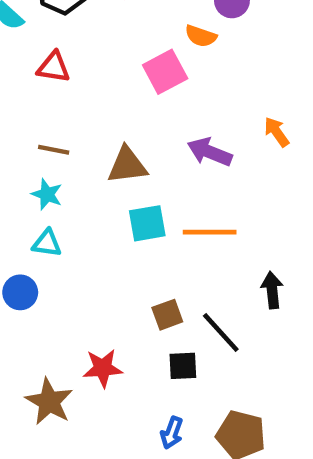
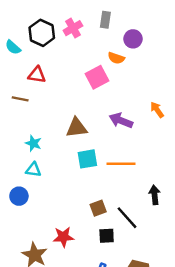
brown line: (54, 150) -> (20, 99), moved

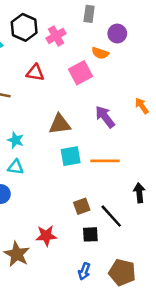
pink cross: (73, 28) -> (56, 36), moved
red triangle: (37, 75) -> (35, 73), moved
purple arrow: (121, 120) -> (105, 117), turned 30

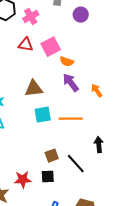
orange semicircle: (100, 53) -> (67, 62), moved
red triangle: (35, 73) -> (26, 45), moved
orange arrow: (142, 106) -> (97, 91), moved
black square: (90, 234) -> (48, 177), moved

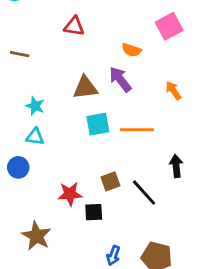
pink square: (51, 47) -> (169, 26), moved
purple arrow: (71, 83) -> (120, 79), moved
black square: (48, 177) -> (94, 212), moved
red star: (23, 180) -> (70, 194), moved

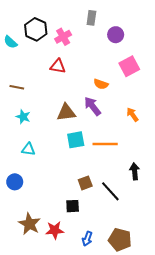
cyan star: (35, 106) -> (23, 117), moved
blue circle: (18, 167) -> (15, 182), moved
red star: (70, 194) -> (55, 230), moved

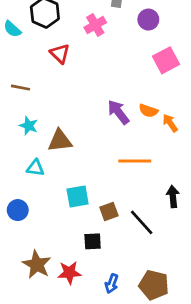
pink cross: (63, 37) -> (95, 25), moved
red triangle: (58, 66) -> (60, 54), moved, turned 35
orange semicircle: (101, 84) -> (148, 111), moved
brown triangle: (66, 112) -> (60, 141), moved
cyan square: (76, 140) -> (78, 196), moved

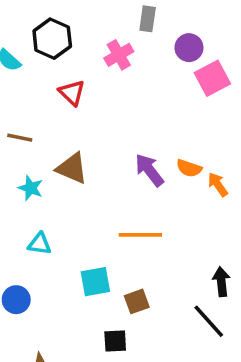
pink square: (166, 60) -> (212, 78), moved
brown triangle: (60, 141) -> (72, 168), moved, turned 30
orange line: (135, 161) -> (140, 235), moved
black line: (142, 222) -> (209, 321), moved

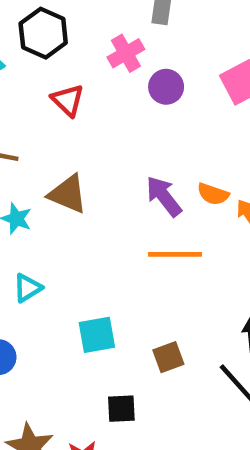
purple circle: (189, 48) -> (166, 87), moved
orange line: (140, 235) -> (175, 254), moved
cyan triangle: (40, 244) -> (28, 288), turned -40
brown square: (137, 301) -> (168, 357), moved

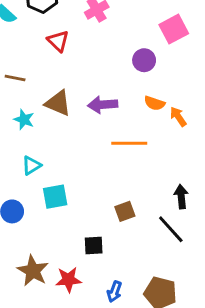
purple circle: (166, 87) -> (144, 60), moved
purple arrow: (164, 196) -> (103, 105), moved, turned -56
cyan square: (97, 335) -> (55, 197), moved

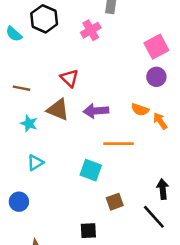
red triangle: (58, 41) -> (69, 78), moved
purple circle: (144, 60) -> (156, 77), moved
cyan square: (55, 197) -> (91, 170), moved, turned 30

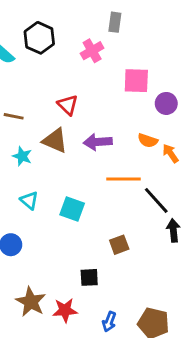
pink square: (156, 47) -> (136, 81), moved, turned 30
cyan triangle: (35, 163) -> (29, 200), turned -48
cyan square: (91, 170) -> (72, 209), moved
black line: (154, 217) -> (156, 200), moved

